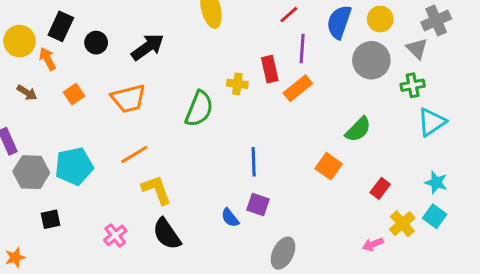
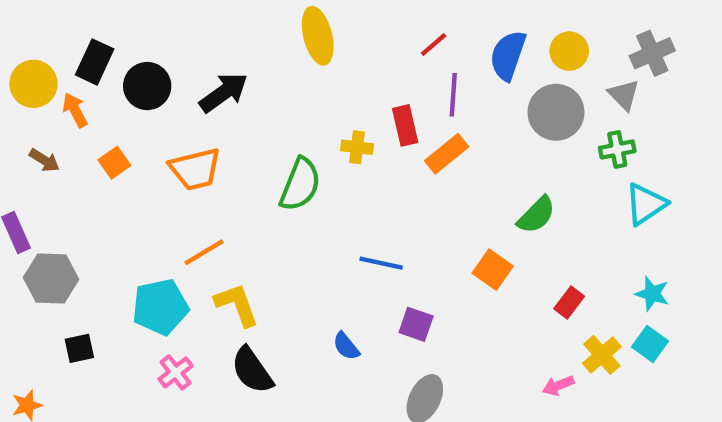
black circle: (96, 43) -> (147, 86), size x1.4
blue line: (254, 162) -> (381, 263), turned -76
cyan pentagon: (74, 166) -> (160, 307), moved
purple square: (258, 205) -> (416, 324), moved

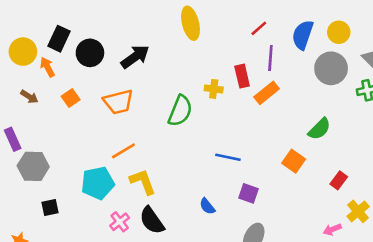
pink cross: (176, 372) -> (120, 222), moved

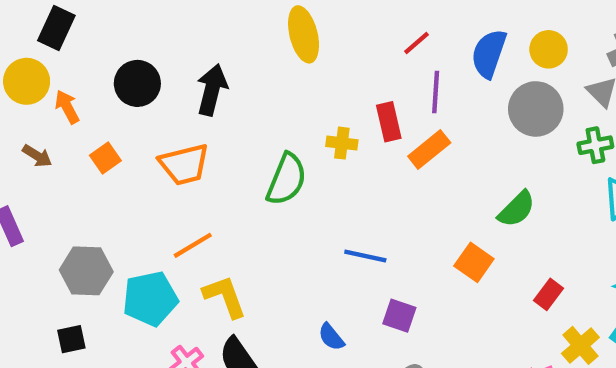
black rectangle: (59, 39) -> (56, 28), moved
black arrow: (135, 57) -> (212, 90), turned -40
gray hexagon: (33, 166) -> (86, 271), moved

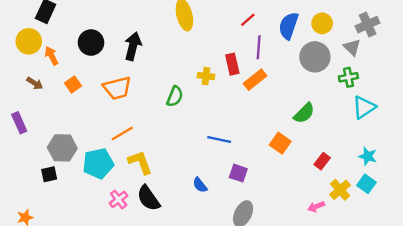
green semicircle: (286, 179) -> (175, 96), size x0.7
black square: (71, 339) -> (49, 174), moved

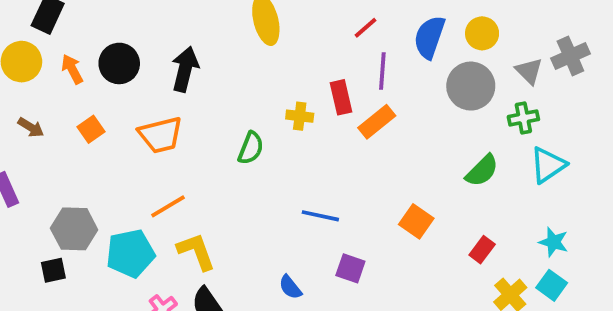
gray cross: (368, 25) -> (570, 56), moved
orange arrow: (51, 56) -> (72, 69), moved
green semicircle: (304, 113) -> (482, 171), moved

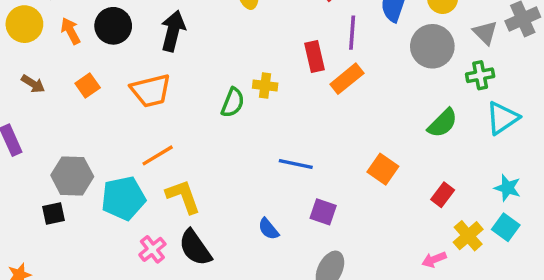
yellow cross: (300, 116) -> (265, 86), moved

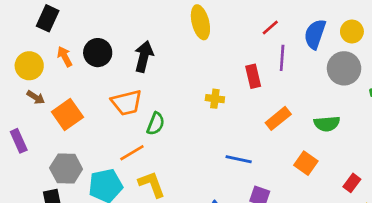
yellow circle: (24, 24) -> (29, 66), moved
orange rectangle: (347, 79) -> (278, 118), moved
orange square: (88, 86) -> (67, 114), moved, size x1.6
green semicircle: (233, 103) -> (156, 124), moved
green semicircle: (443, 123) -> (327, 124), moved, turned 40

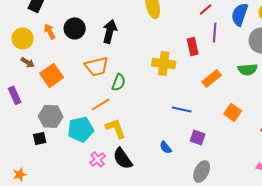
yellow cross: (215, 99) -> (164, 63), size x1.6
green semicircle: (327, 124) -> (248, 69), moved

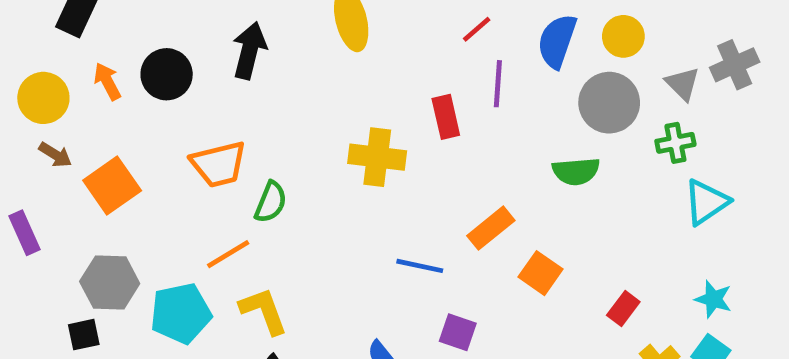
black arrow: (110, 31) -> (249, 51), moved
orange rectangle: (212, 78) -> (491, 228), moved

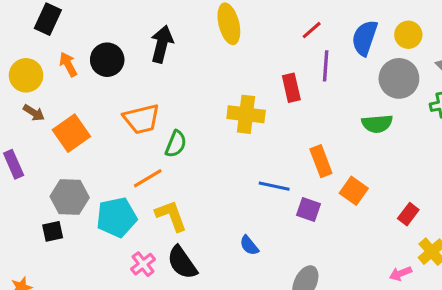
orange rectangle: (491, 228) -> (321, 161), turned -72
purple square: (458, 332) -> (308, 209), moved

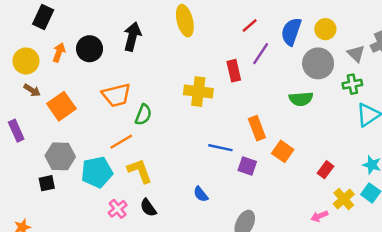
orange arrow: (68, 64) -> (59, 52), turned 48
purple line: (326, 66) -> (261, 54), turned 30
black semicircle: (182, 263) -> (148, 208), size x0.7

